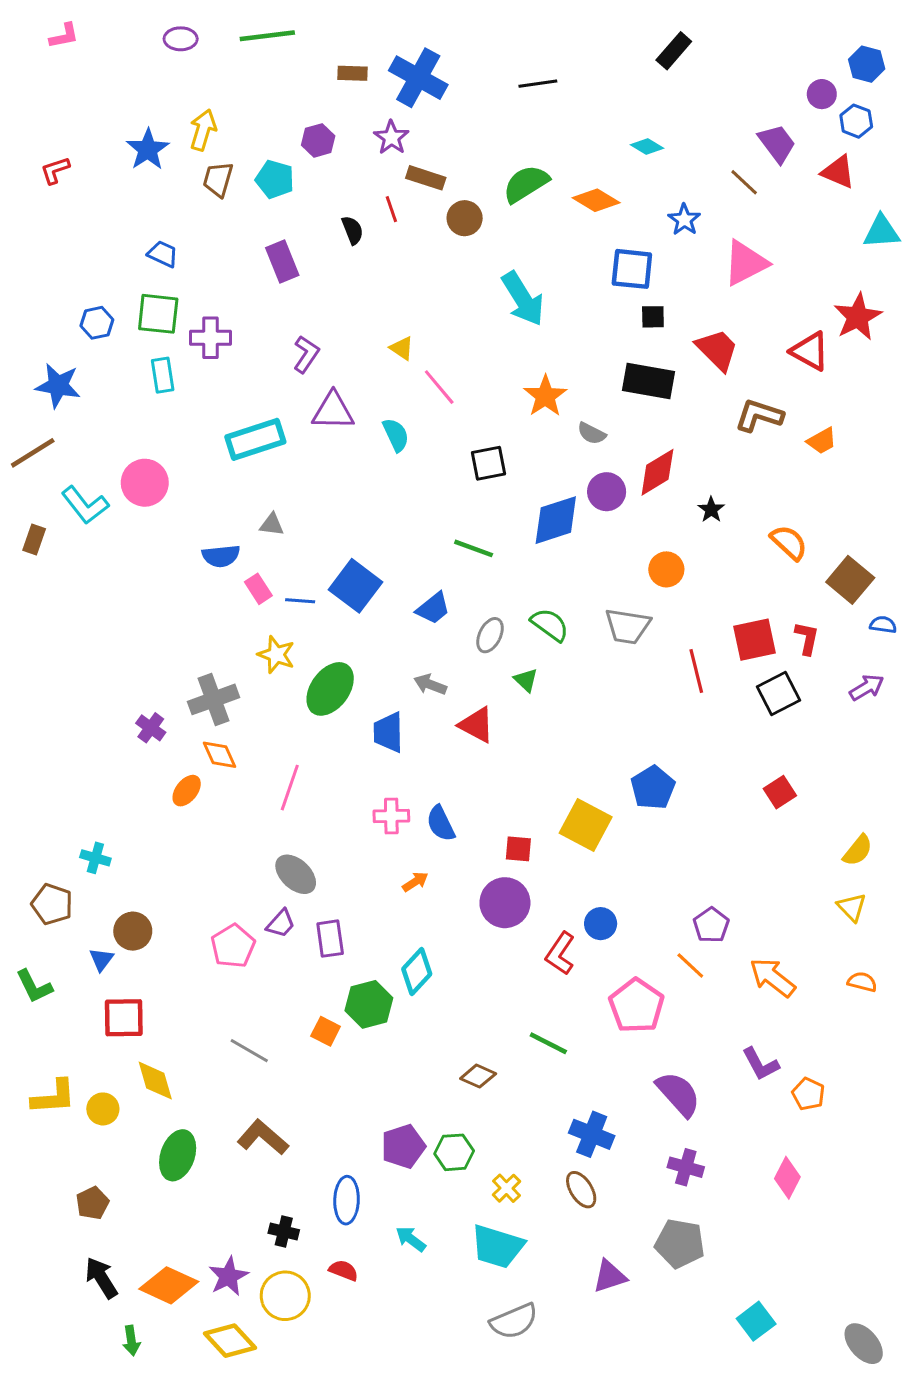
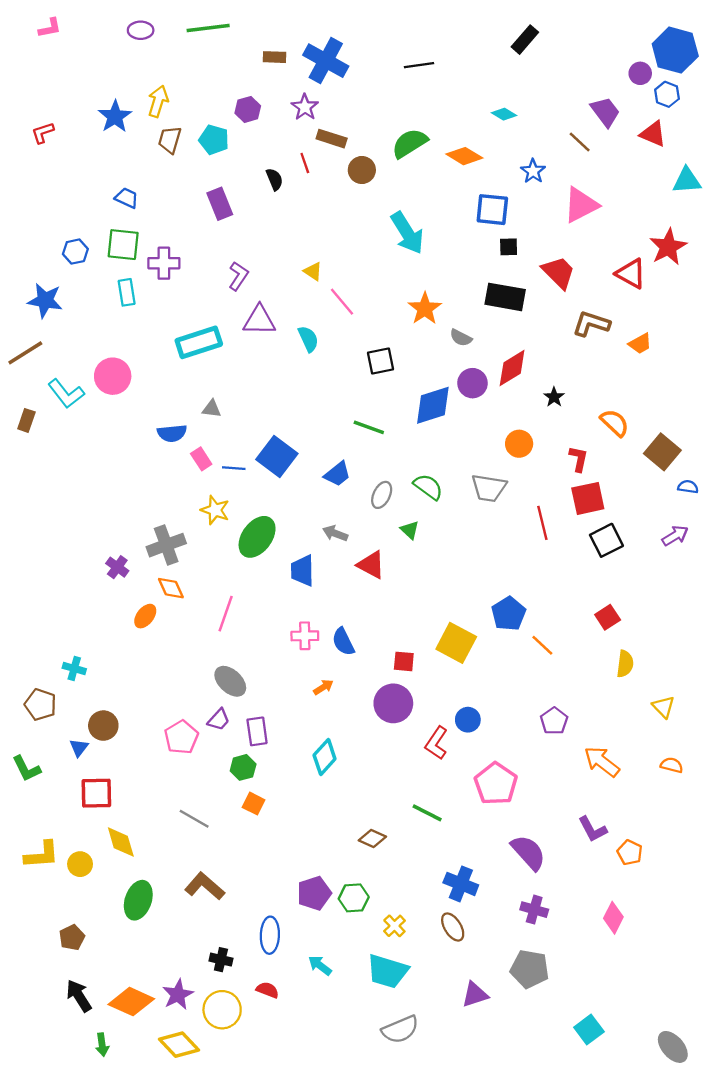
blue hexagon: (867, 64) -> (675, 50), size x1.6
red L-shape: (807, 638) -> (578, 459), moved
yellow semicircle: (858, 850) -> (625, 664), moved, turned -32
orange line: (690, 965) -> (542, 645), moved
green hexagon: (369, 1004) -> (243, 767), moved, size x0.7

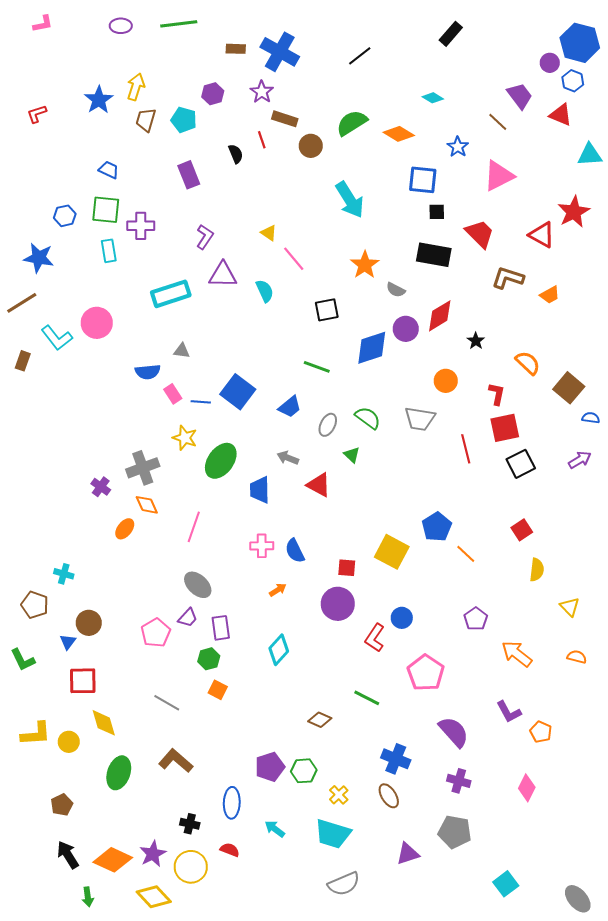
black line: (419, 65) -> (360, 56), turned -30

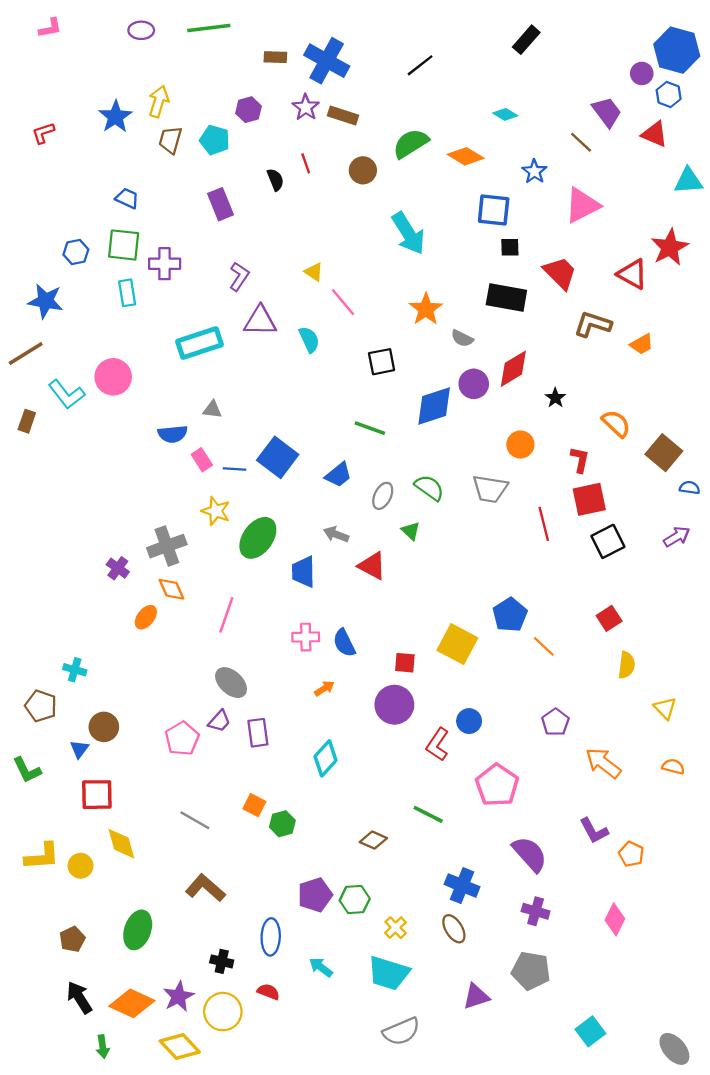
brown rectangle: (285, 119) -> (343, 115), moved
green hexagon: (209, 659) -> (282, 824), moved
green ellipse: (119, 773) -> (138, 930), moved

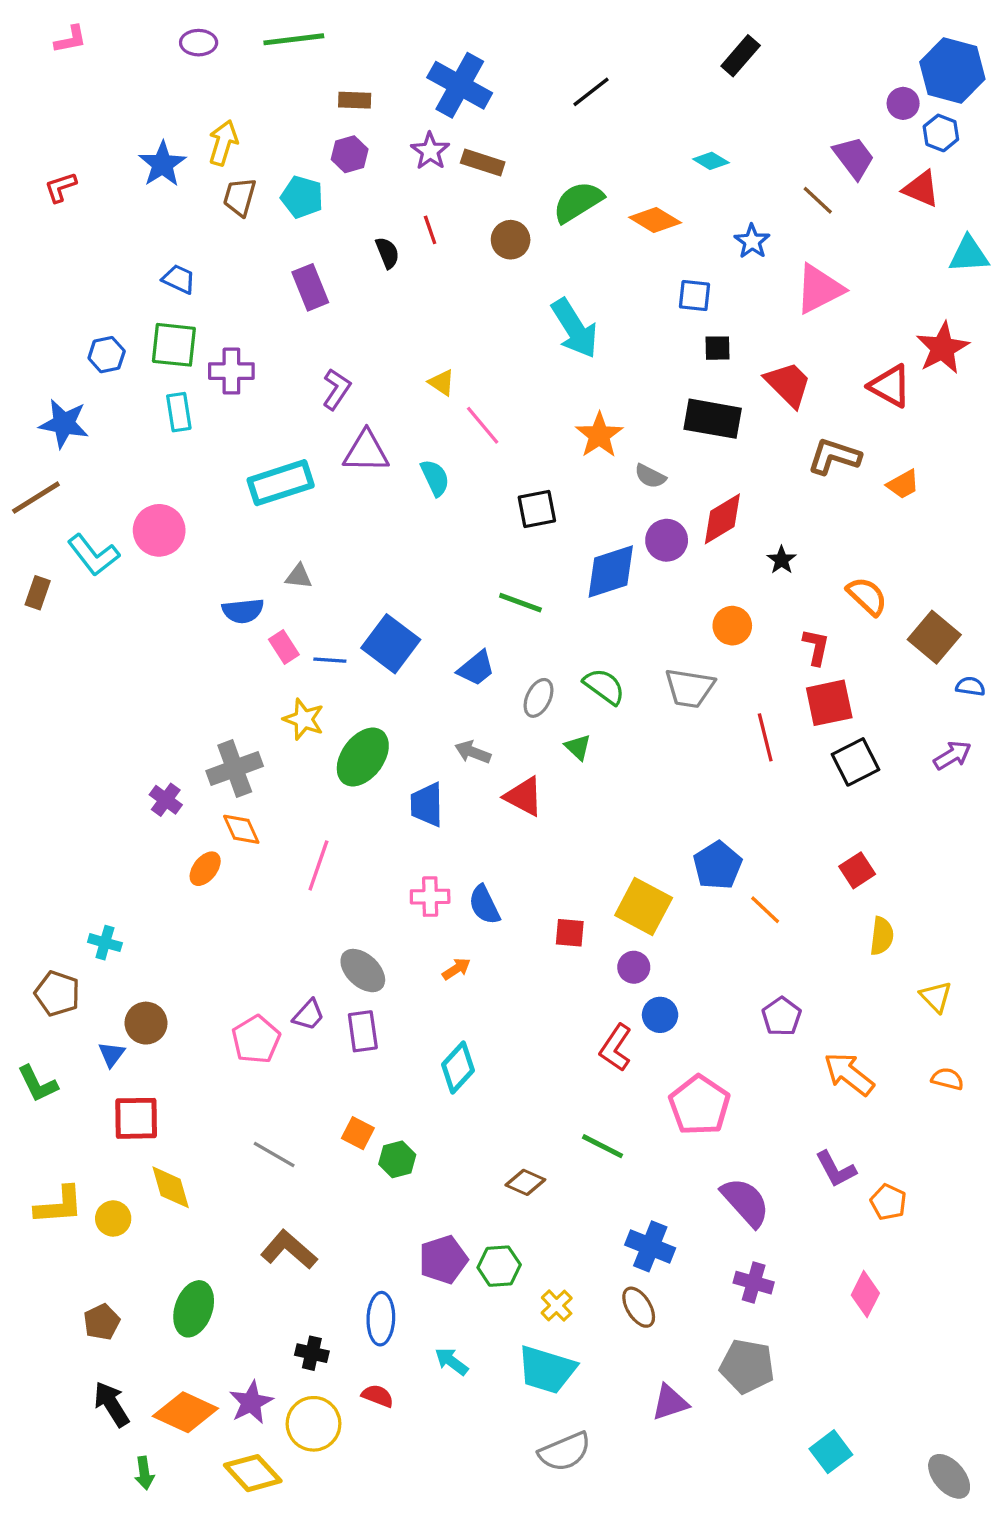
brown rectangle: (275, 57) -> (355, 100), moved
blue square: (494, 210) -> (695, 296), size x0.7
gray ellipse: (231, 683) -> (363, 971), moved
purple circle: (394, 705) -> (634, 967), moved, size x0.6

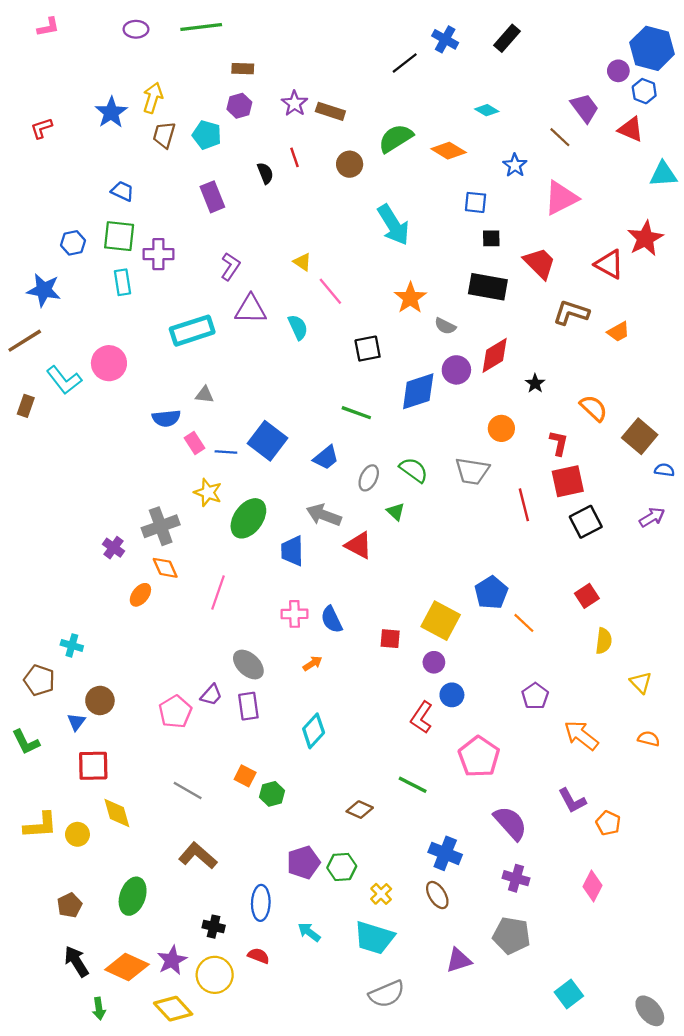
blue cross: (460, 85) -> (445, 39), moved, size x0.6
gray arrow: (473, 752) -> (324, 515), size x1.4

